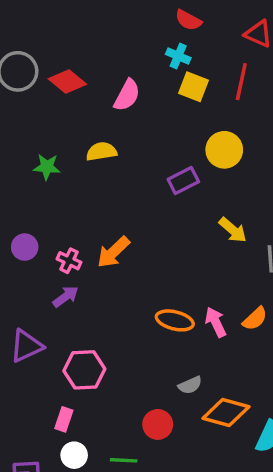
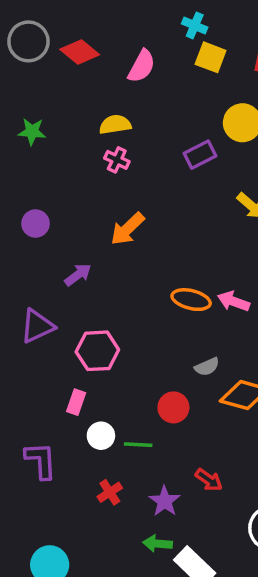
green star: (47, 167) -> (32, 132), moved
pink cross: (69, 261) -> (117, 160), moved
pink arrow: (216, 322) -> (234, 301), turned -44
white circle: (74, 455) -> (101, 436), moved

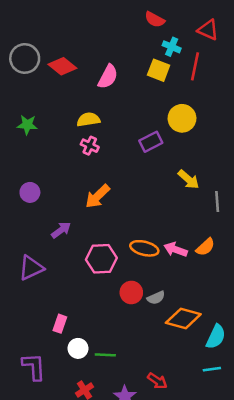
cyan cross: (195, 25) -> (172, 47), moved
pink hexagon: (97, 351) -> (101, 259), moved
red circle: (173, 407) -> (131, 292), moved

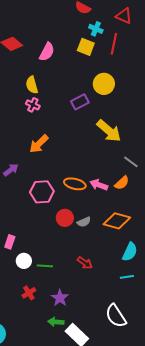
yellow semicircle: (88, 120) -> (32, 85), turned -96
yellow arrow: (188, 179) -> (109, 131), size x1.5
gray line: (217, 201) -> (131, 162), moved, turned -49
orange diamond: (183, 318) -> (117, 221), moved
red arrow: (157, 381) -> (85, 263), moved

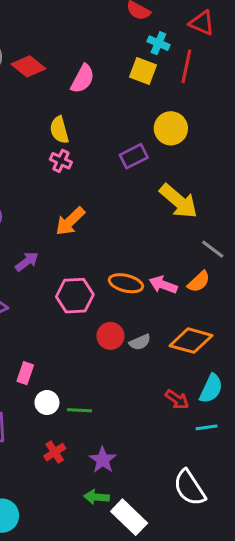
red arrow: (85, 263) -> (177, 399), moved

